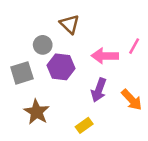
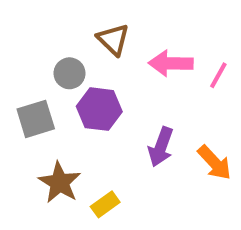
pink arrow: (105, 56) -> (171, 63), moved
yellow rectangle: (84, 125) -> (105, 204), moved

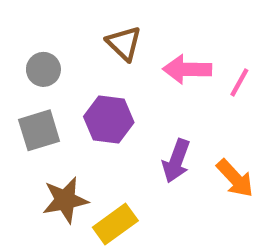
gray circle: (69, 73) -> (43, 69), moved
brown star: (60, 183) -> (65, 200), turned 30
yellow rectangle: (105, 204) -> (115, 224), size x1.4

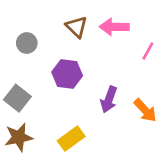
pink arrow: (187, 69) -> (114, 27), moved
gray square: (39, 130) -> (17, 98), moved, turned -35
brown star: (65, 200) -> (19, 137), moved

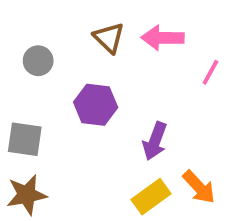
gray square: (17, 98) -> (25, 139), turned -30
orange arrow: (145, 110) -> (199, 187), moved
yellow rectangle: (71, 139) -> (151, 197), moved

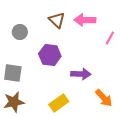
purple arrow: (155, 141) -> (81, 74), turned -108
yellow rectangle: (151, 197) -> (59, 103), moved

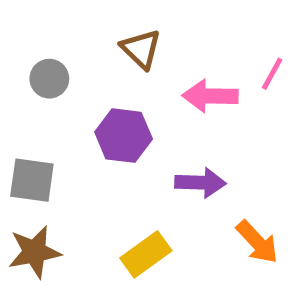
pink arrow: (85, 20) -> (210, 96), moved
pink line: (110, 38) -> (272, 74), moved

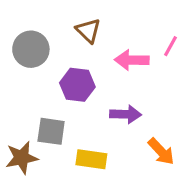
gray circle: (49, 79) -> (31, 49), size x1.5
gray square: (32, 180) -> (51, 131), moved
yellow rectangle: (146, 254) -> (91, 159), turned 44

